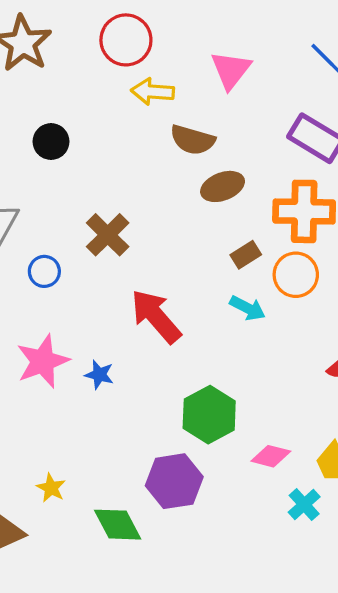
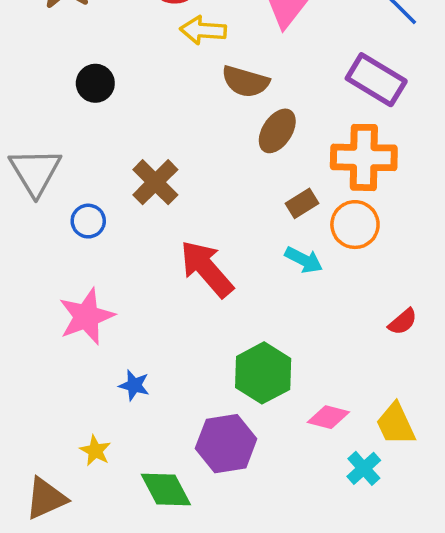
brown ellipse: (223, 186) -> (277, 131), turned -36
blue star: (99, 375) -> (134, 385), moved

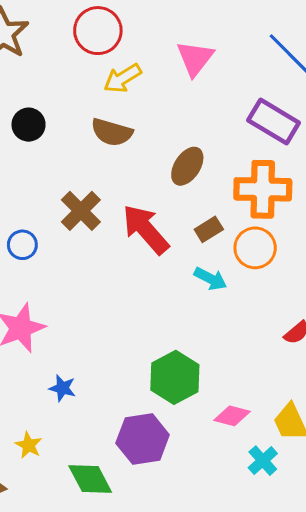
yellow arrow: (203, 30) -> (123, 78), turned -36
brown semicircle: (245, 81) -> (112, 132), moved
red arrow: (207, 269) -> (146, 229), moved

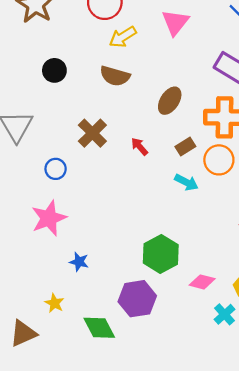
red arrow: (146, 229) -> (139, 147), size x0.5
blue circle: (22, 245) -> (56, 169), moved

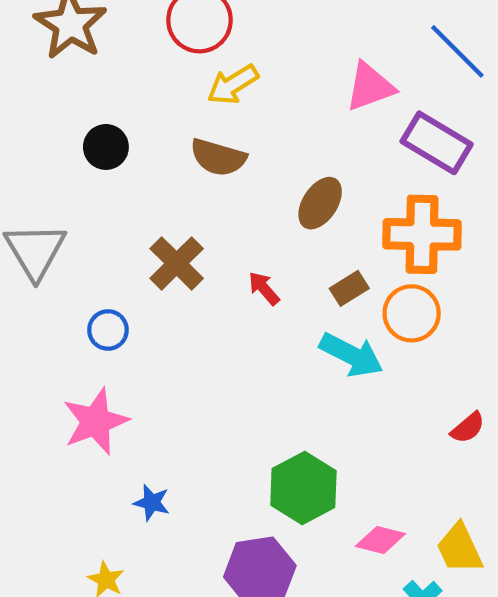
pink triangle: (175, 22) -> (370, 87), moved, turned 32
cyan arrow: (186, 182) -> (351, 355), size x1.4

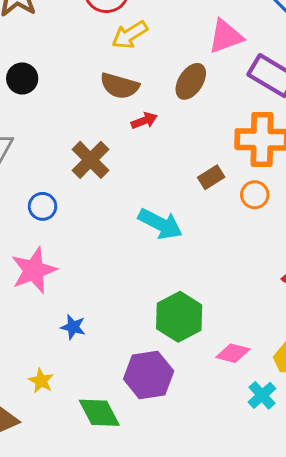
black circle: (106, 147) -> (22, 78), moved
brown ellipse: (320, 203) -> (191, 81), moved
red arrow: (264, 288) -> (144, 121), moved, turned 110
orange circle: (412, 313) -> (255, 195), size x0.7
cyan arrow: (351, 355) -> (160, 224), moved

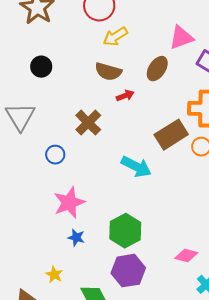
brown rectangle: (211, 177) -> (171, 135), size x1.8
pink star: (34, 270) -> (69, 203), moved
green hexagon: (179, 317) -> (125, 231), moved

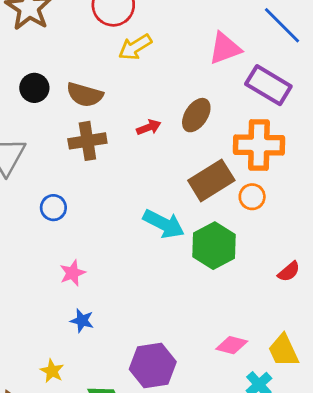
brown ellipse: (157, 69) -> (196, 115), moved
brown semicircle: (108, 72) -> (85, 95), moved
brown cross: (88, 123) -> (87, 141), moved, turned 36
pink star: (69, 203) -> (72, 273), size x0.6
green hexagon: (125, 231) -> (214, 246), moved

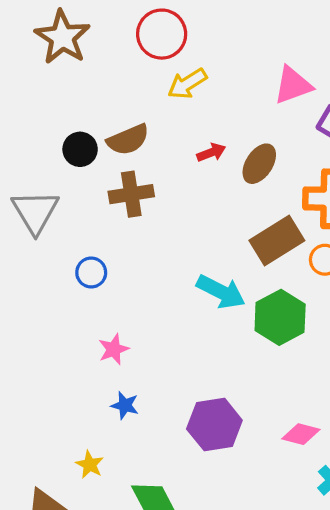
black circle: (34, 88) -> (80, 149), moved
brown semicircle: (85, 95) -> (128, 140), turned -39
red arrow: (149, 127) -> (211, 152), moved
purple hexagon: (153, 365) -> (214, 425), moved

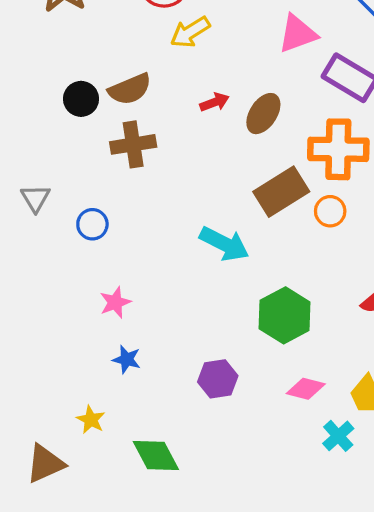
gray triangle: (35, 212) -> (35, 198), moved, size x0.6
green hexagon: (280, 317) -> (285, 315), moved
purple hexagon: (214, 425) -> (218, 379), size x0.7

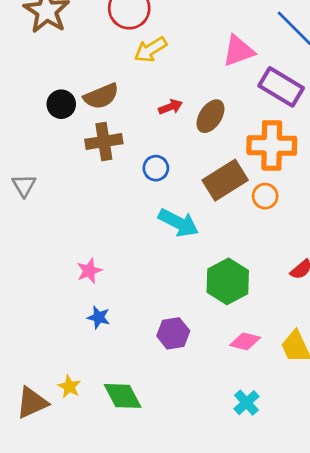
blue circle: (92, 224) -> (156, 168), moved
yellow star: (91, 420) -> (69, 387), moved
cyan cross: (338, 436) -> (246, 403), moved

